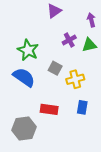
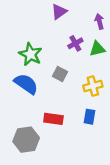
yellow cross: (75, 79) -> (93, 86), moved

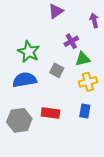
green triangle: (97, 49) -> (83, 59), moved
blue semicircle: (26, 84) -> (25, 80), turned -45
gray hexagon: (26, 140) -> (19, 120), moved

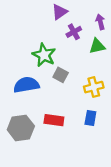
purple cross: (71, 41) -> (74, 32), moved
green star: (29, 52) -> (44, 55), moved
green triangle: (83, 59) -> (97, 46), moved

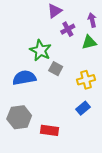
blue rectangle: (90, 118) -> (83, 108), turned 40
red rectangle: (54, 120) -> (50, 130), moved

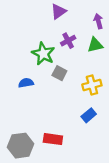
purple cross: (68, 29) -> (68, 41), moved
blue semicircle: (24, 78) -> (26, 83), size x0.6
gray hexagon: (19, 117) -> (21, 146), moved

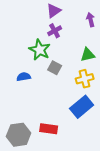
purple cross: (68, 41) -> (55, 31), moved
green triangle: (95, 45) -> (88, 55), moved
blue rectangle: (89, 115) -> (82, 107), size x1.6

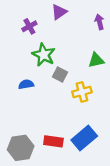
purple cross: (55, 31) -> (29, 26), moved
yellow cross: (85, 79) -> (82, 92), moved
blue rectangle: (82, 107) -> (84, 138), moved

